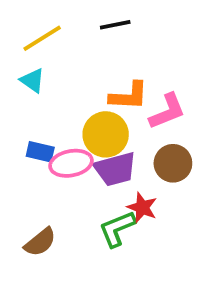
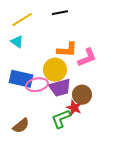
blue rectangle: (40, 152) -> (21, 79), size x1.6
brown circle: (173, 163) -> (82, 95), moved

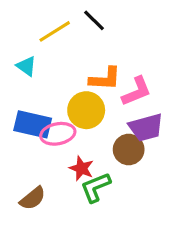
black line: (60, 13) -> (94, 20), turned 56
yellow line: (22, 20) -> (55, 31), moved
purple trapezoid: (60, 88) -> (146, 127), moved
red star: (74, 108) -> (81, 168), moved

